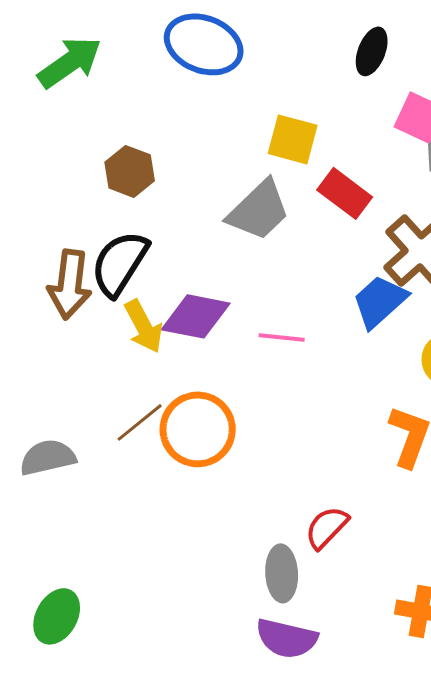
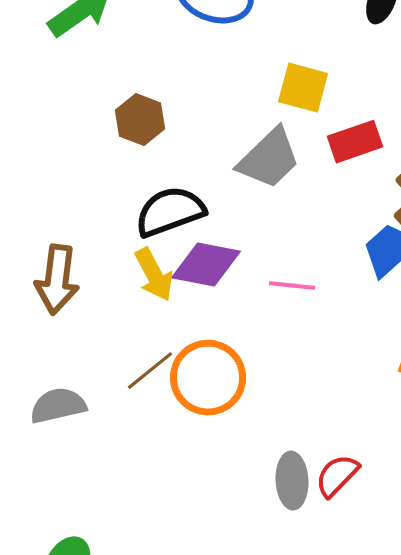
red rectangle: (345, 193) -> (355, 142), turned -56
black semicircle: (120, 263) -> (170, 212), moved, turned 38
brown arrow: (70, 284) -> (57, 280), moved
gray ellipse: (282, 573) -> (292, 481), moved

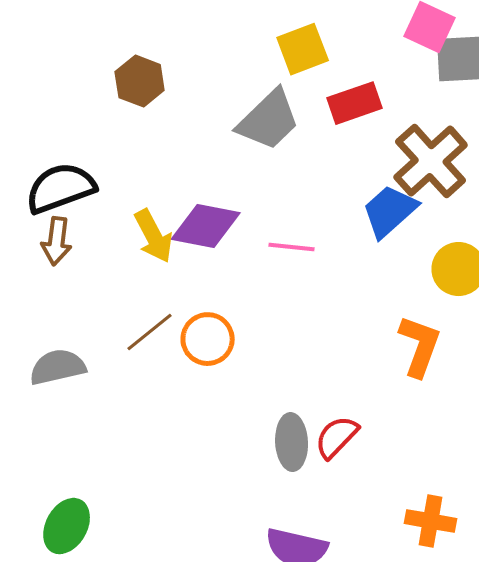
yellow square: (303, 88) -> (303, 49), turned -36
black semicircle: (170, 212) -> (61, 188), moved
brown arrow: (57, 280) -> (57, 241), size x0.7
orange circle: (208, 378) -> (208, 339), size x0.7

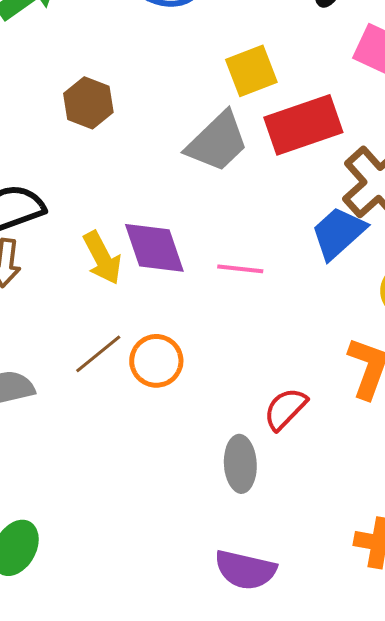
red rectangle: (355, 103) -> (303, 125), size x1.4
purple diamond: (206, 226) -> (154, 248), turned 60
red semicircle: (337, 437) -> (285, 409), moved

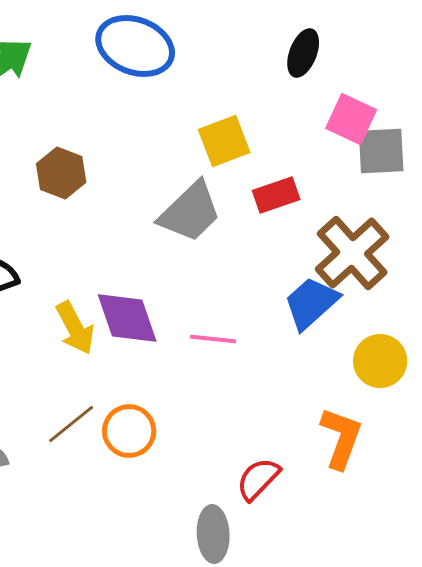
red rectangle: (303, 125) -> (276, 195), size x0.6

